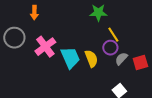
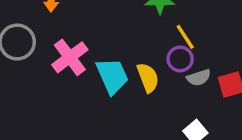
gray semicircle: (121, 59) -> (199, 78), turned -152

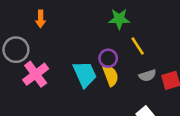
pink cross: (70, 57) -> (36, 74), moved
purple circle: (180, 59) -> (108, 58), moved

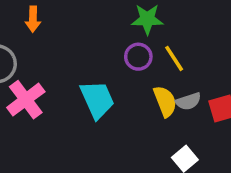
purple circle: (108, 58) -> (138, 57), moved
yellow semicircle: (111, 75) -> (165, 101), moved

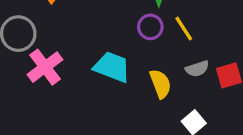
cyan trapezoid: (97, 100) -> (112, 67), turned -45
yellow semicircle: (165, 101) -> (160, 84), moved

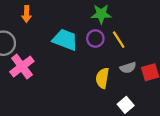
cyan trapezoid: (112, 67) -> (65, 40), moved
yellow semicircle: (160, 84) -> (102, 78), turned -150

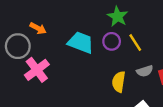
orange arrow: (27, 14) -> (38, 28), moved, turned -63
green star: (101, 14) -> (117, 16), turned 30

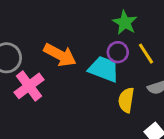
orange arrow: (38, 28) -> (60, 55), moved, size x1.6
cyan trapezoid: (81, 43) -> (104, 69), moved

